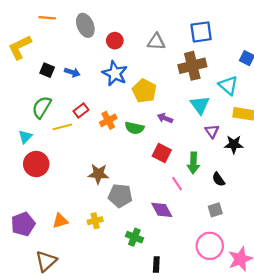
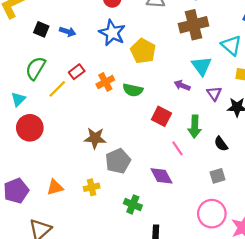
purple arrow: (165, 118) -> (182, 85), moved
yellow line: (62, 127) -> (57, 89), turned -30
gray pentagon: (120, 196) -> (118, 161), turned -30

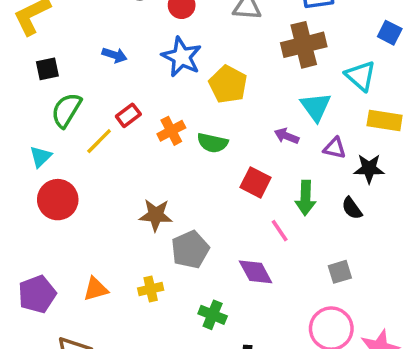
black square: (41, 29) -> (47, 69), moved, turned -35
purple triangle: (214, 93) -> (335, 148), turned -42
black semicircle: (221, 144) -> (352, 208), moved

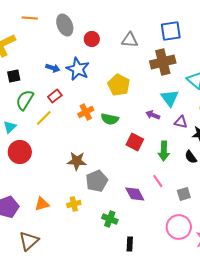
blue star: (182, 57) -> (78, 69), moved
red rectangle: (128, 115) -> (55, 96), moved
pink line: (280, 231) -> (158, 181), moved

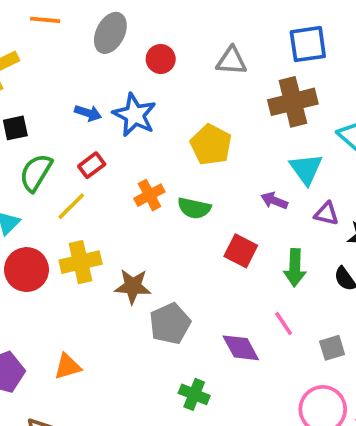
gray ellipse: (65, 25) -> (110, 33), turned 50
yellow cross: (74, 204) -> (81, 262), moved, size x1.5

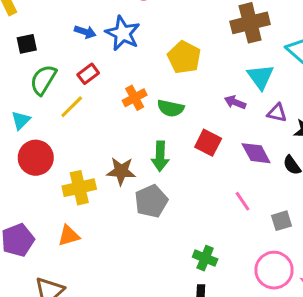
yellow cross: (81, 262) -> (79, 188), moved
green arrow: (295, 268) -> (160, 156), moved
purple diamond: (241, 348) -> (256, 153), moved
green cross: (194, 394) -> (205, 258), moved

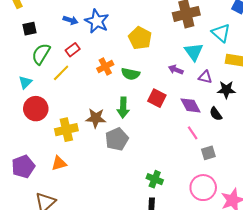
pink line: (243, 201) -> (193, 133), moved

